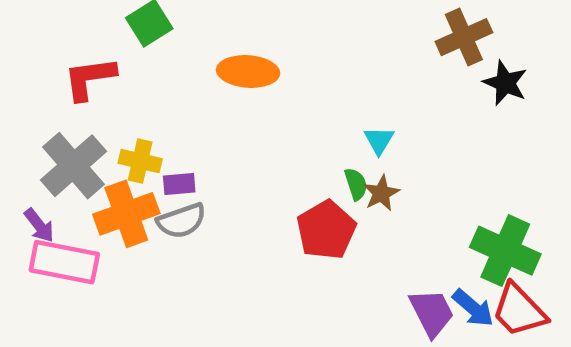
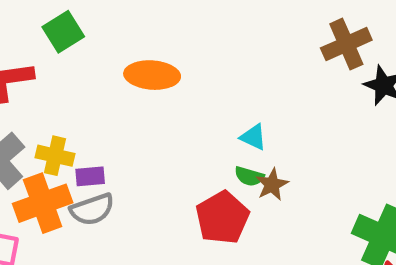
cyan triangle: (379, 140) -> (253, 137), moved, turned -36
green semicircle: (356, 184) -> (249, 176), turned 124

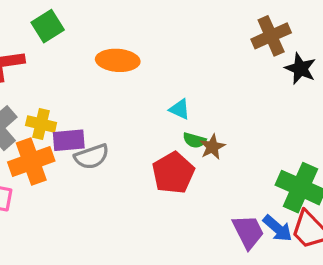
cyan triangle: (253, 137) -> (180, 109), moved
purple rectangle: (90, 176) -> (69, 140), size x1.4
gray semicircle: (92, 209) -> (92, 157), moved

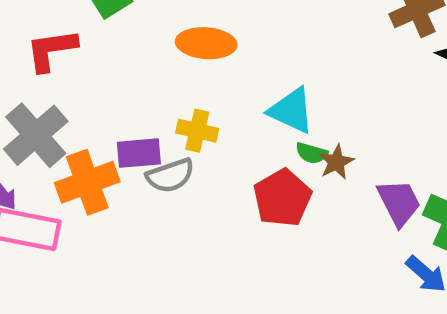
cyan triangle: (180, 109) -> (291, 110), size x1.6
yellow cross: (41, 124) -> (197, 131), moved
purple trapezoid: (248, 232) -> (399, 202), moved

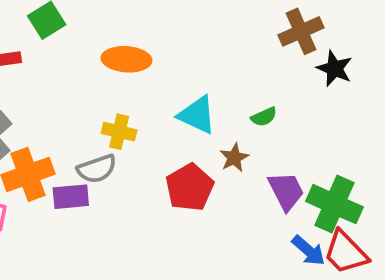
purple rectangle: (139, 153) -> (71, 197), moved
green semicircle: (312, 153) -> (264, 117), moved, turned -40

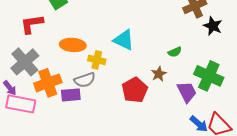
orange ellipse: (126, 59) -> (73, 45), moved
cyan triangle: (197, 115) -> (124, 40), moved
green cross: (334, 204) -> (209, 76), moved

